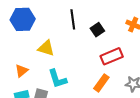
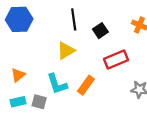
yellow triangle: (46, 48) -> (66, 51), moved, turned -48
orange rectangle: (101, 83) -> (86, 85), moved

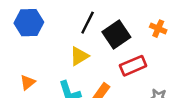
black line: (74, 19) -> (88, 23), turned 35
black square: (100, 31) -> (116, 35), size x1.6

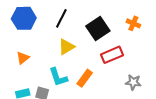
black line: (88, 23) -> (61, 18), moved
orange triangle: (28, 82) -> (23, 58), moved

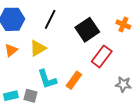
yellow triangle: (66, 47) -> (38, 48), moved
red rectangle: (112, 55) -> (102, 56), turned -30
orange triangle: (23, 58) -> (11, 50), moved

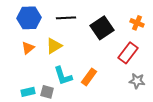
black line: (50, 19) -> (66, 18), turned 60
red rectangle: (102, 56) -> (128, 53), moved

